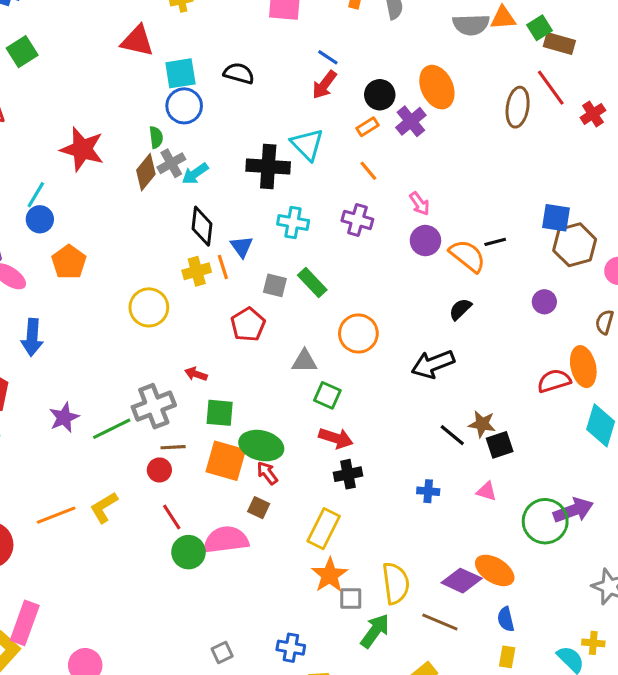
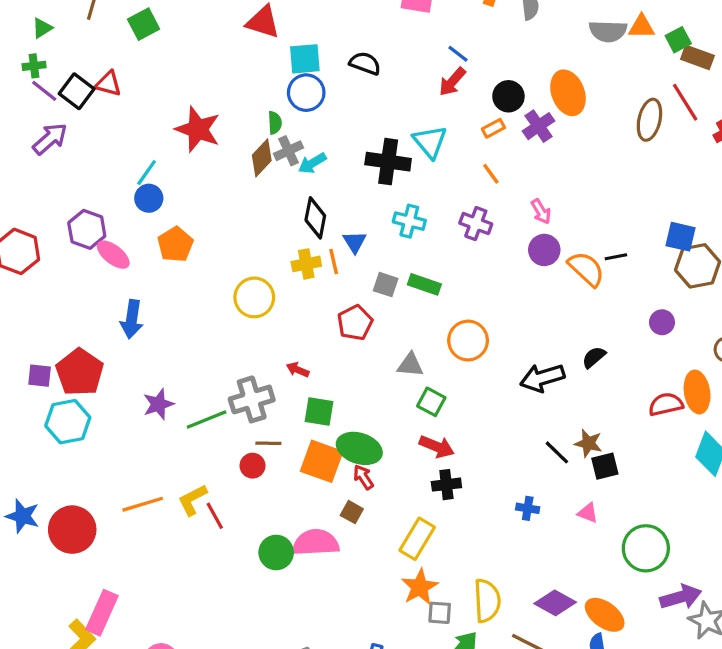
green rectangle: (312, 283) -> (424, 284), turned -32
black semicircle: (460, 309) -> (594, 357), moved
purple arrow: (573, 510) -> (681, 597), moved
red line: (172, 517) -> (215, 516), moved
orange ellipse: (495, 570) -> (605, 615), moved

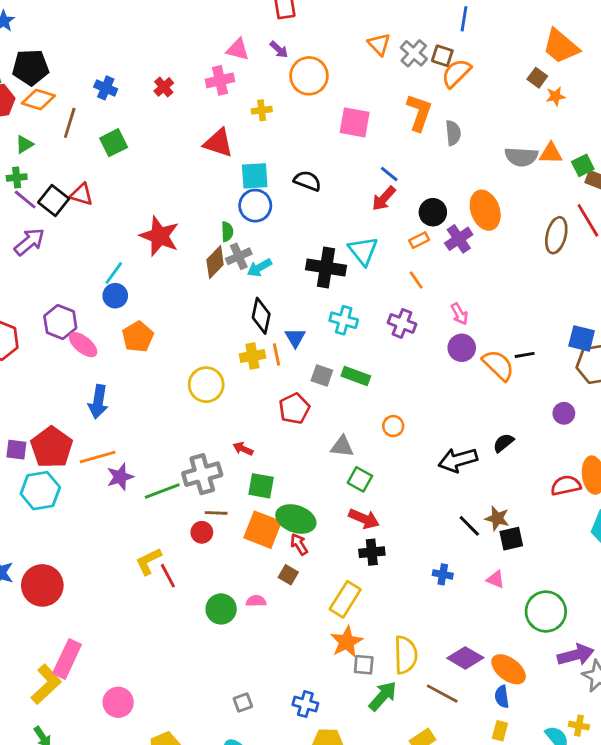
orange circle: (468, 341) -> (393, 426), size x0.6
orange line: (143, 504) -> (98, 457), moved
pink semicircle: (316, 543) -> (256, 601), size x0.5

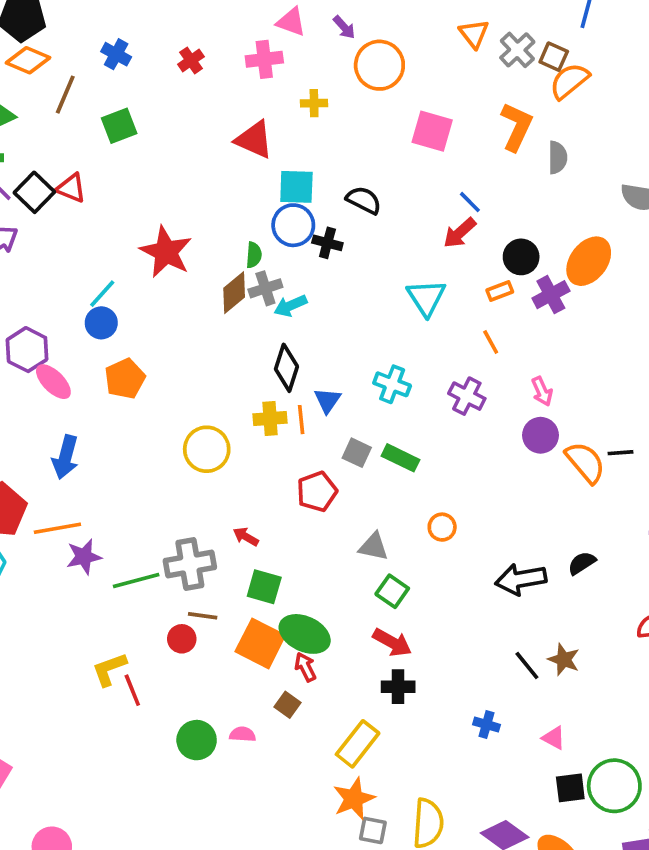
orange ellipse: (485, 210) -> (589, 261), turned 51
black cross: (326, 268) -> (327, 243), moved, size x0.6
black square: (511, 539) -> (570, 788), moved

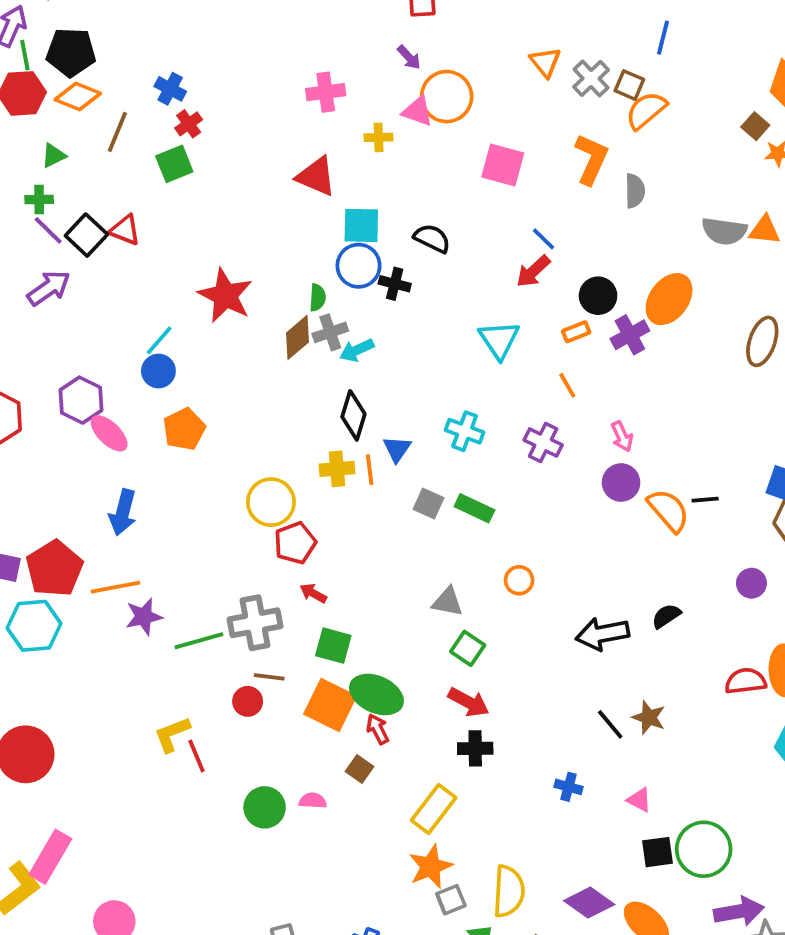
pink triangle: (291, 22) -> (417, 111), moved
red cross: (191, 60) -> (189, 124), moved
red pentagon: (317, 492) -> (295, 543), moved
gray square: (373, 830) -> (451, 900), turned -32

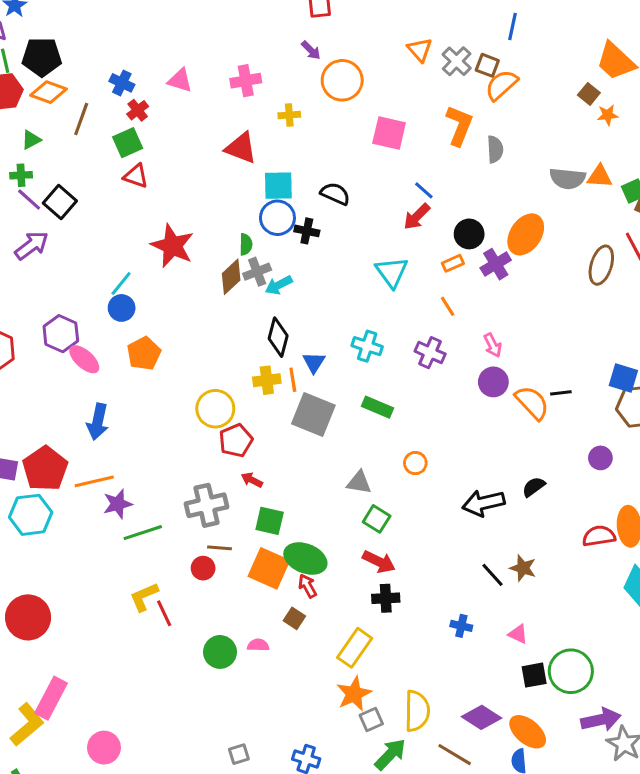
pink triangle: (417, 111) -> (180, 80), moved
red triangle: (125, 230) -> (136, 176), moved
gray square: (428, 503) -> (313, 414), moved, size x1.8
green line: (199, 641) -> (143, 533), moved

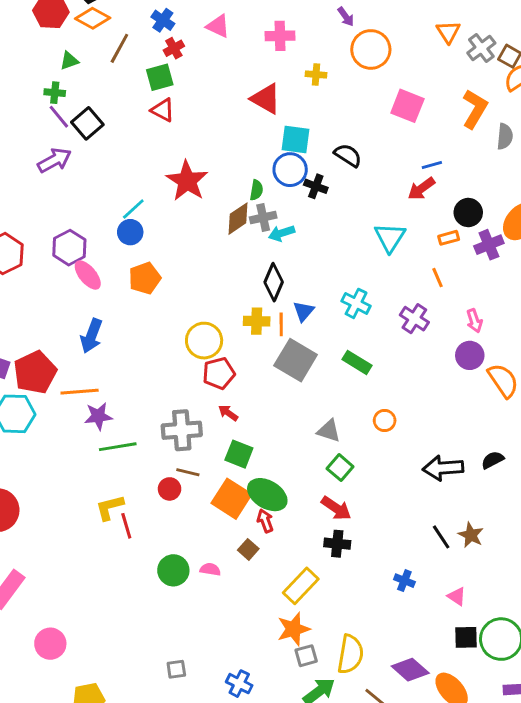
blue line: (424, 190) -> (432, 165), turned -66

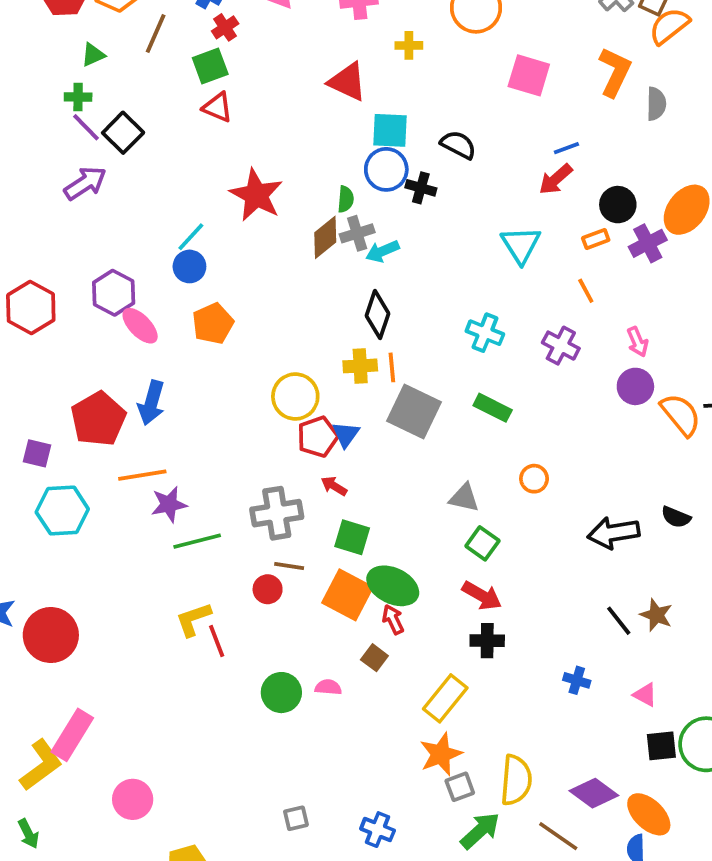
blue triangle: (304, 311) -> (346, 434), moved
red pentagon: (35, 372) -> (98, 419), moved
black semicircle: (493, 460) -> (676, 517), turned -125

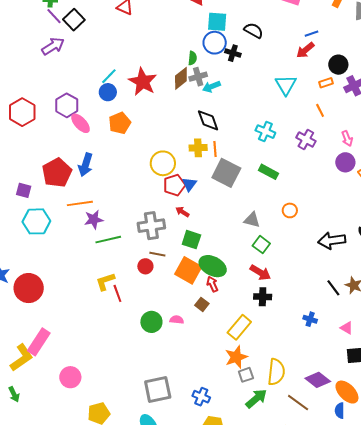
red star: (256, 195) -> (143, 82), moved
black diamond: (378, 315) -> (208, 120), turned -40
gray square: (296, 818) -> (158, 390), size x2.0

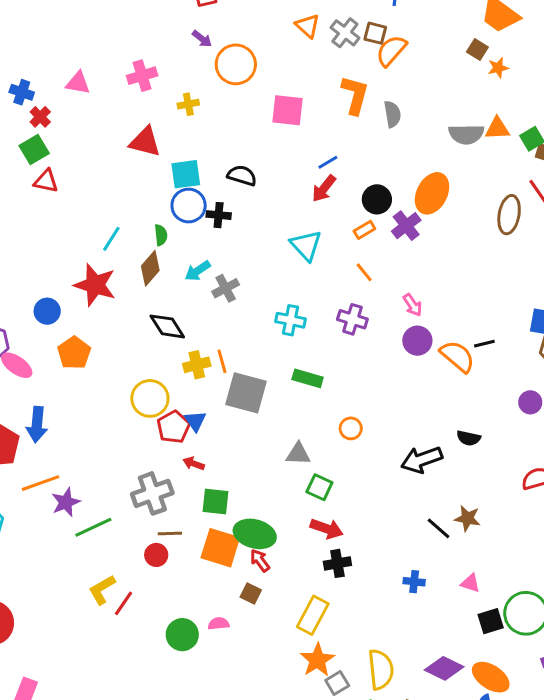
cyan line: (109, 76) -> (111, 239), moved
gray cross: (198, 77) -> (226, 288), moved
black diamond: (208, 120) -> (167, 326), moved
red line: (117, 293) -> (123, 603), turned 66

